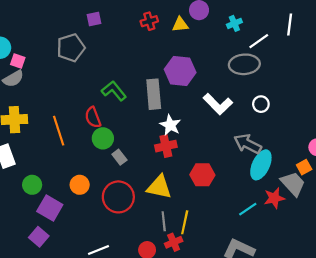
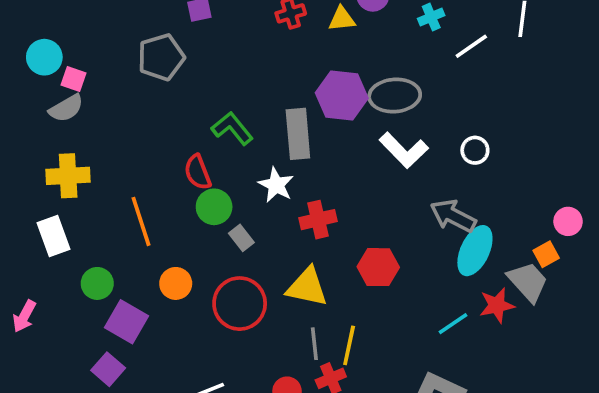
gray ellipse: (244, 64) -> (395, 96), moved
white star: (170, 125) -> (276, 185), moved
orange line: (59, 131) -> (141, 221), moved

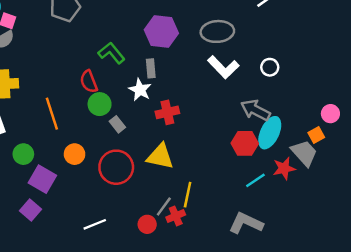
purple hexagon: (342, 96) -> (161, 31), moved
gray rectangle: (298, 134) -> (151, 68), moved, size x0.6
red hexagon: (378, 267) -> (245, 143), moved
gray line: (314, 344) -> (164, 206), moved, turned 42

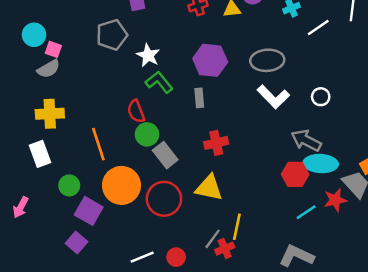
white star: (140, 90) -> (148, 55), moved
gray rectangle: (117, 124) -> (165, 155), size x1.5
cyan ellipse: (270, 133) -> (321, 164), turned 68
orange circle: (75, 154) -> (121, 185), size x1.8
red circle: (147, 224) -> (176, 257), moved

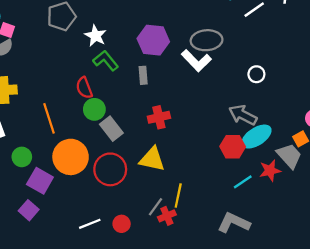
white L-shape: (273, 97) -> (196, 61), moved
cyan ellipse: (321, 164) -> (256, 137), turned -36

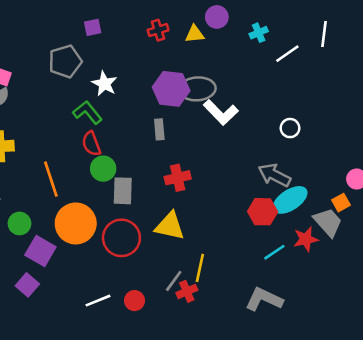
gray ellipse: (207, 40) -> (197, 89), moved
green L-shape: (106, 61) -> (87, 112), moved
gray rectangle: (111, 129) -> (123, 191), turned 40

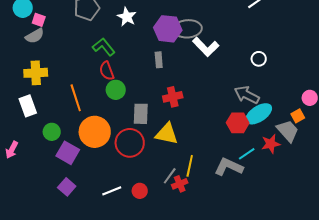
white star: (104, 84) -> (127, 17), moved
gray rectangle: (123, 191) -> (141, 114), moved
purple square: (27, 285) -> (67, 187), moved
gray L-shape: (264, 299) -> (229, 167), moved

